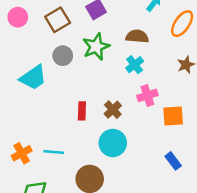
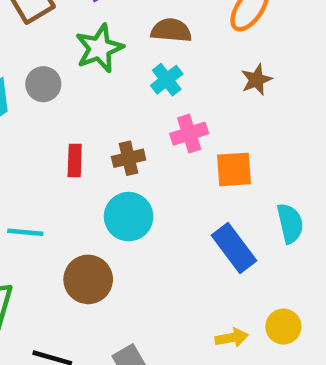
gray circle: (63, 56) -> (43, 84), moved
brown cross: (113, 110) -> (129, 158), turned 30
blue rectangle: (173, 161) -> (234, 248), size x1.5

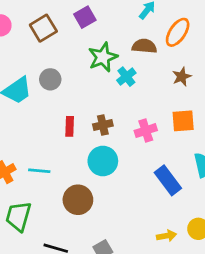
brown semicircle: (171, 30) -> (144, 46), moved
green star: (99, 48) -> (103, 57), moved
pink cross: (189, 134) -> (146, 131), moved
orange square: (234, 169) -> (183, 121), moved

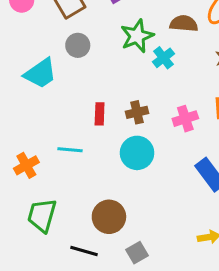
gray circle: (50, 79) -> (78, 45), moved
cyan line: (39, 171) -> (70, 150), moved
brown circle: (78, 200) -> (109, 217), moved

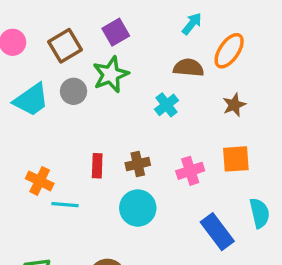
green star: (137, 36) -> (111, 74), moved
cyan trapezoid: (40, 73) -> (31, 100), moved
orange cross: (26, 165) -> (40, 181), moved, turned -35

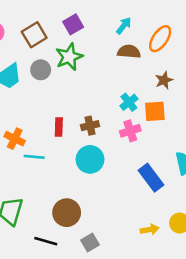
cyan arrow: (192, 24) -> (124, 26), moved
cyan cross: (167, 105) -> (129, 102), moved
orange square: (236, 159) -> (155, 111), moved

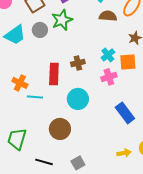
brown cross: (90, 126) -> (78, 63), moved
red rectangle: (59, 127) -> (54, 74), size x1.5
brown circle: (67, 213) -> (60, 129), moved

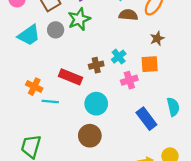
cyan cross: (108, 55) -> (119, 57), moved
red rectangle: (54, 74) -> (71, 77), turned -70
brown circle: (60, 129) -> (90, 136), moved

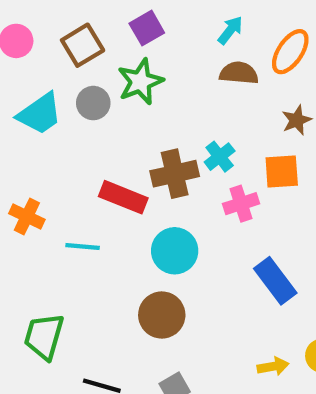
brown cross: (96, 65) -> (175, 174), size x1.5
orange cross: (34, 87) -> (27, 217), moved

